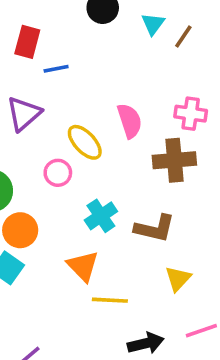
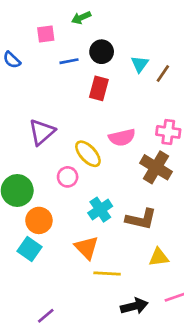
red rectangle: (27, 42) -> (99, 88), moved
blue line: (56, 69) -> (69, 61), moved
pink semicircle: (130, 121) -> (122, 137), turned 95
brown cross: (174, 160) -> (156, 167), turned 36
yellow triangle: (178, 279) -> (159, 257), turned 40

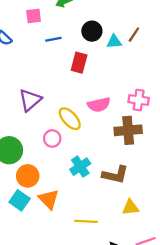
black circle: (102, 52) -> (92, 31), moved
cyan triangle: (140, 64) -> (114, 42), turned 49
brown line: (163, 73) -> (134, 35), moved
brown cross: (156, 167) -> (128, 130), turned -36
orange triangle: (87, 248) -> (49, 199), moved

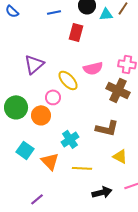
brown cross: (128, 130) -> (118, 90), turned 30
cyan cross: (80, 167) -> (70, 139), moved
orange circle: (28, 176) -> (41, 115), moved
orange triangle: (49, 199) -> (50, 161), moved
yellow triangle: (130, 207) -> (120, 156), turned 35

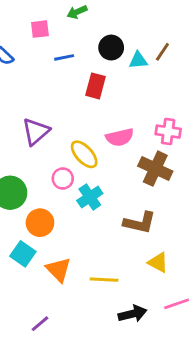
orange circle: (41, 115) -> (40, 223), moved
cyan cross: (70, 139) -> (90, 197), moved

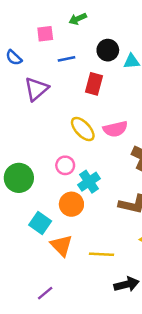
purple triangle: (36, 132) -> (36, 89), moved
yellow ellipse: (84, 154) -> (83, 129), moved
orange circle: (40, 223) -> (71, 204), moved
cyan square: (23, 254) -> (40, 223), moved

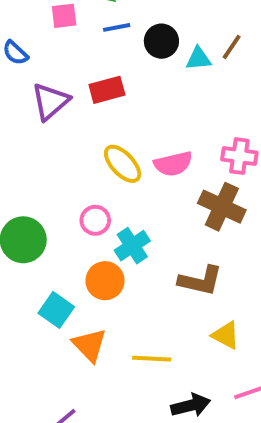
blue line: (66, 59) -> (117, 27), moved
red rectangle: (94, 84) -> (107, 90), moved, turned 60

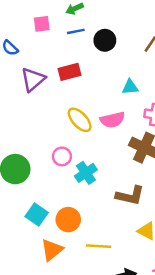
cyan triangle: (198, 59) -> (130, 87), moved
orange circle: (105, 281) -> (68, 220), moved
orange triangle: (89, 345) -> (52, 250), moved, turned 35

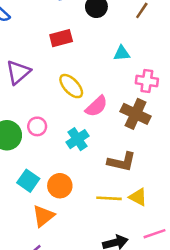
purple triangle: (33, 79) -> (18, 72), moved
pink semicircle: (112, 120) -> (96, 106), moved, turned -30
pink circle: (62, 156) -> (37, 126), moved
yellow line: (99, 246) -> (109, 198), moved

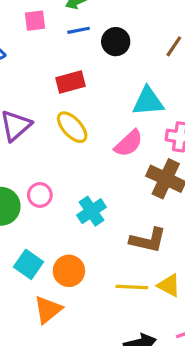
cyan triangle: (122, 53) -> (148, 101), size x1.5
yellow ellipse: (71, 86) -> (72, 127), moved
pink semicircle: (96, 106) -> (129, 143), moved

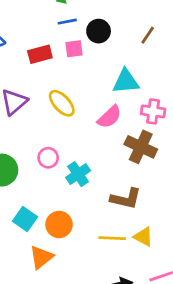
pink square: (35, 21) -> (74, 49), moved
red rectangle: (71, 82) -> (40, 54), moved
pink circle: (40, 195) -> (48, 158), moved

